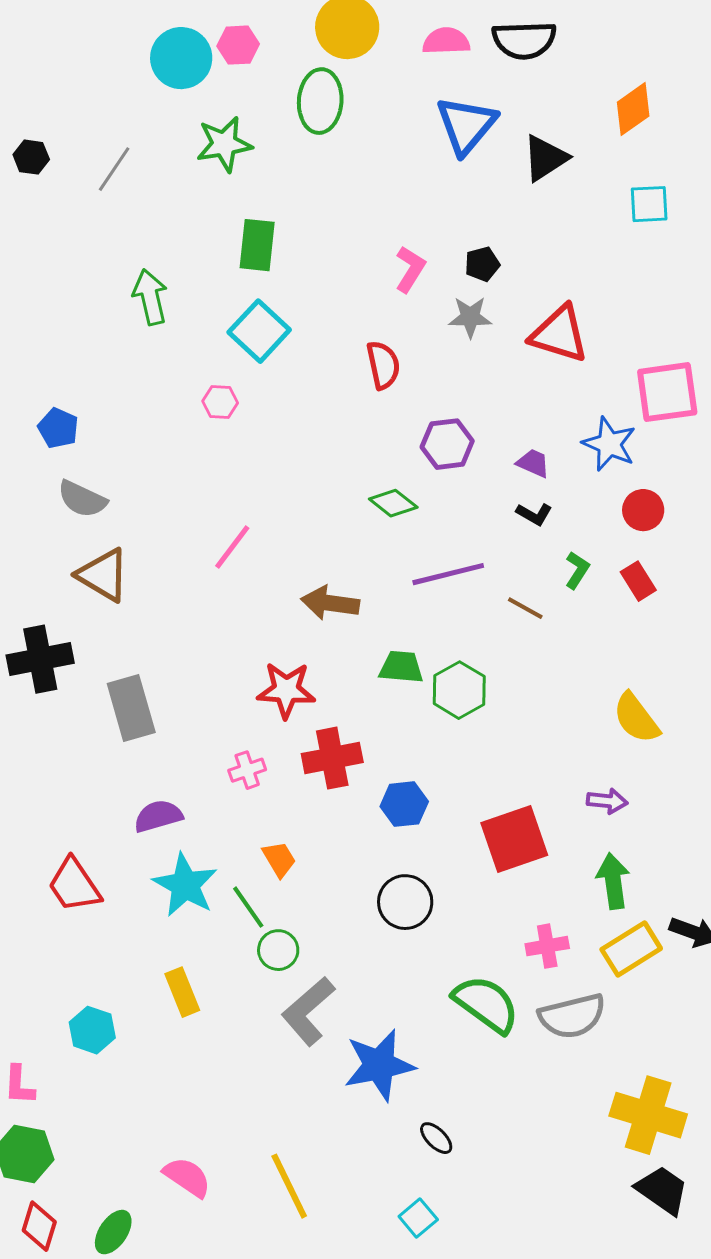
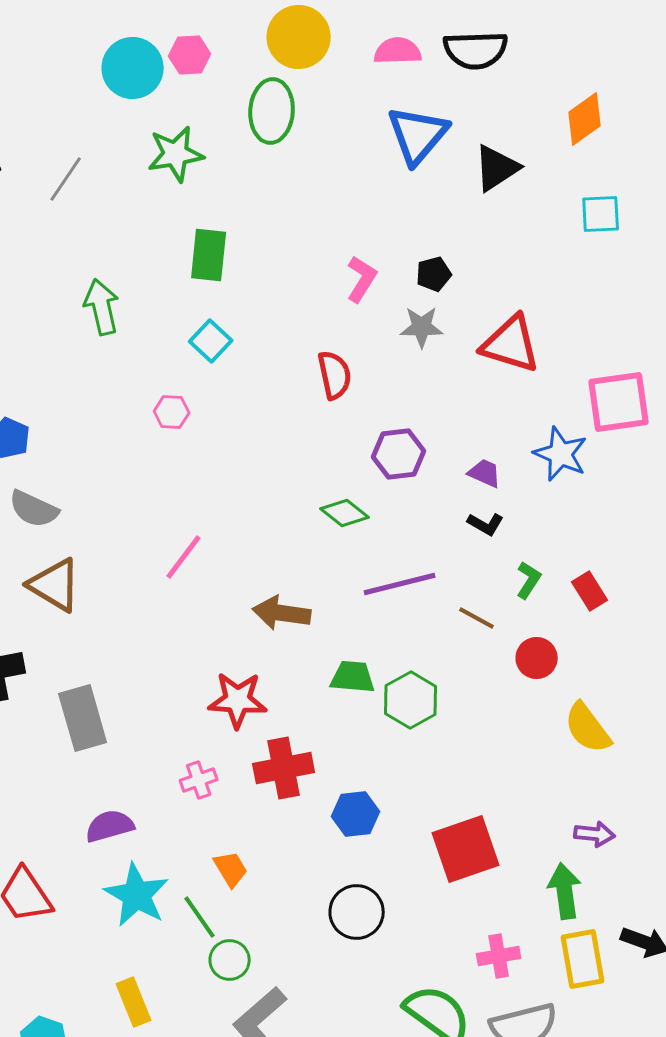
cyan square: (259, 331) -> (211, 341), size x0.7
red circle: (643, 510) -> (537, 658), moved
purple arrow: (607, 801) -> (595, 834), moved
yellow rectangle: (631, 949) -> (583, 959), turned -68

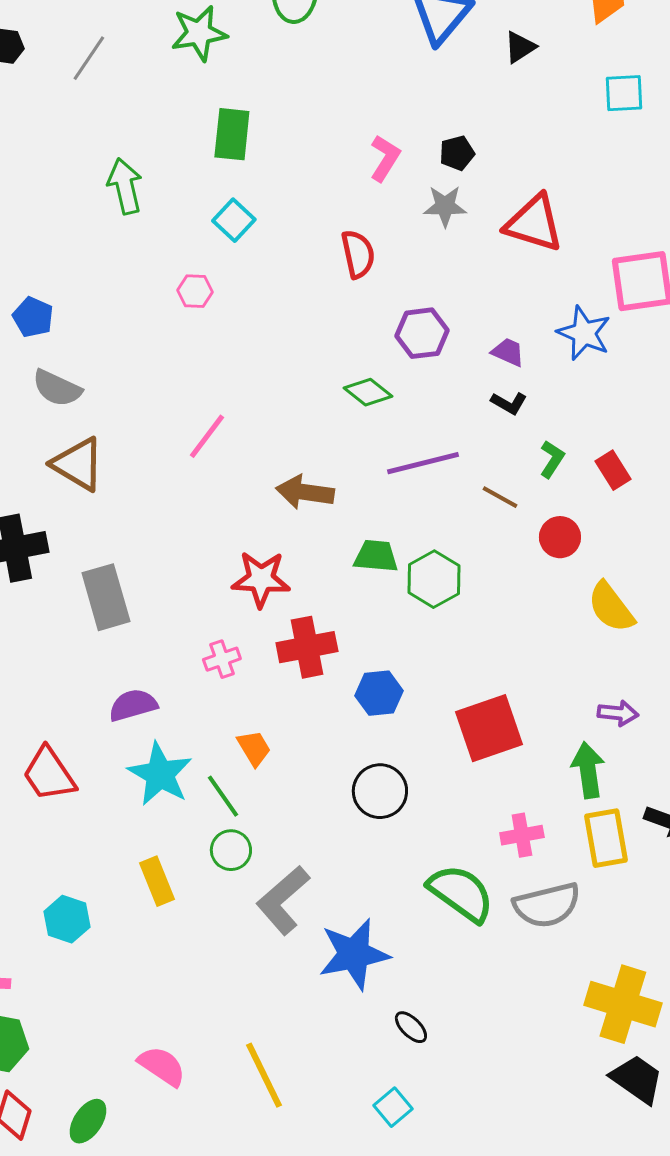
black triangle: (497, 168) -> (520, 47), size x0.7
green circle: (230, 960) -> (231, 850), moved

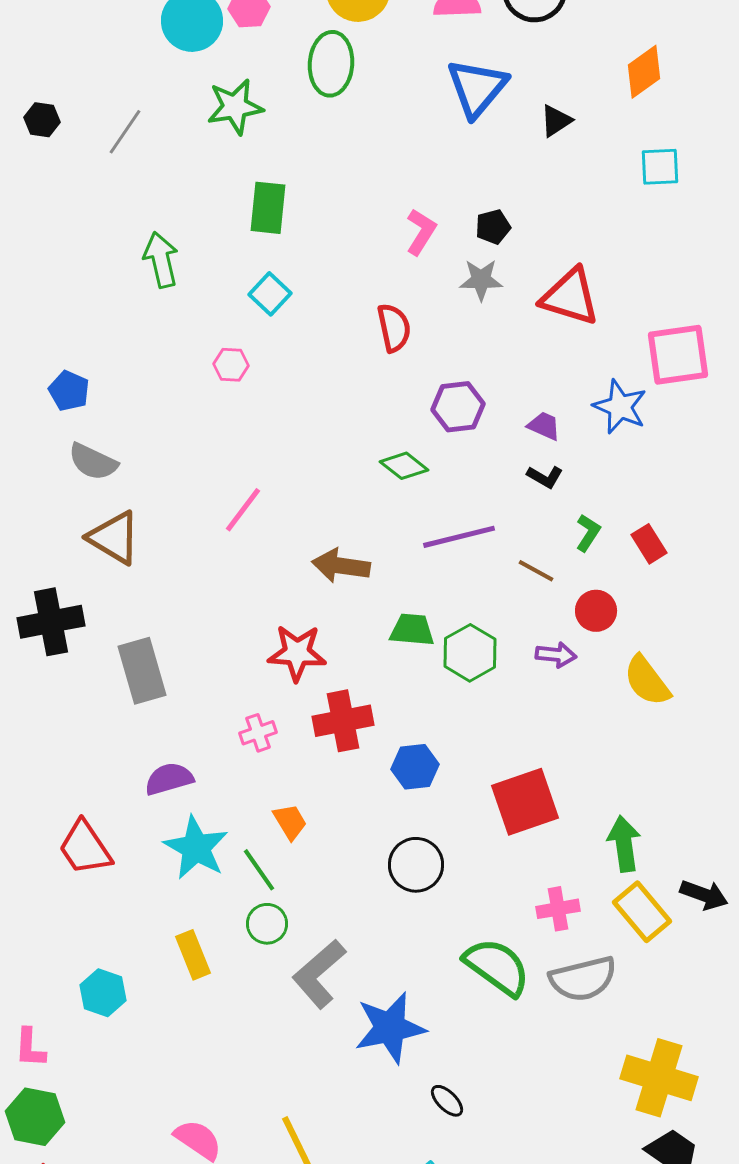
purple arrow: (618, 713) -> (556, 655), moved
yellow rectangle: (606, 838) -> (642, 912), turned -30

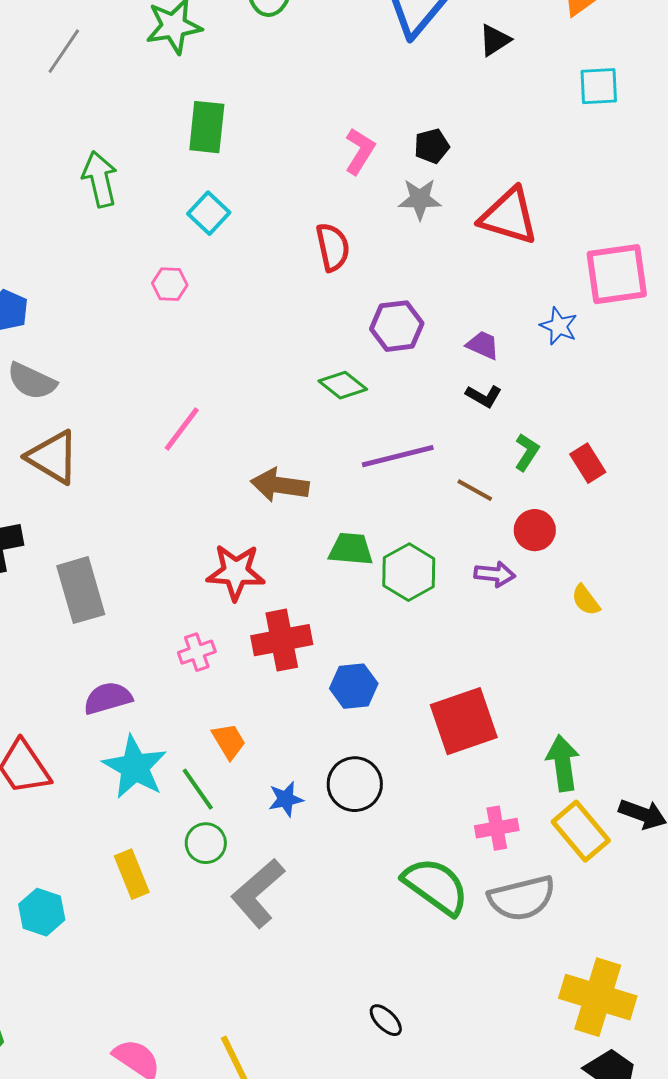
blue star: (620, 407) -> (559, 326), size x0.7
yellow semicircle: (647, 681) -> (586, 600), size x0.6
blue star: (390, 1028) -> (286, 799), moved, size x0.5

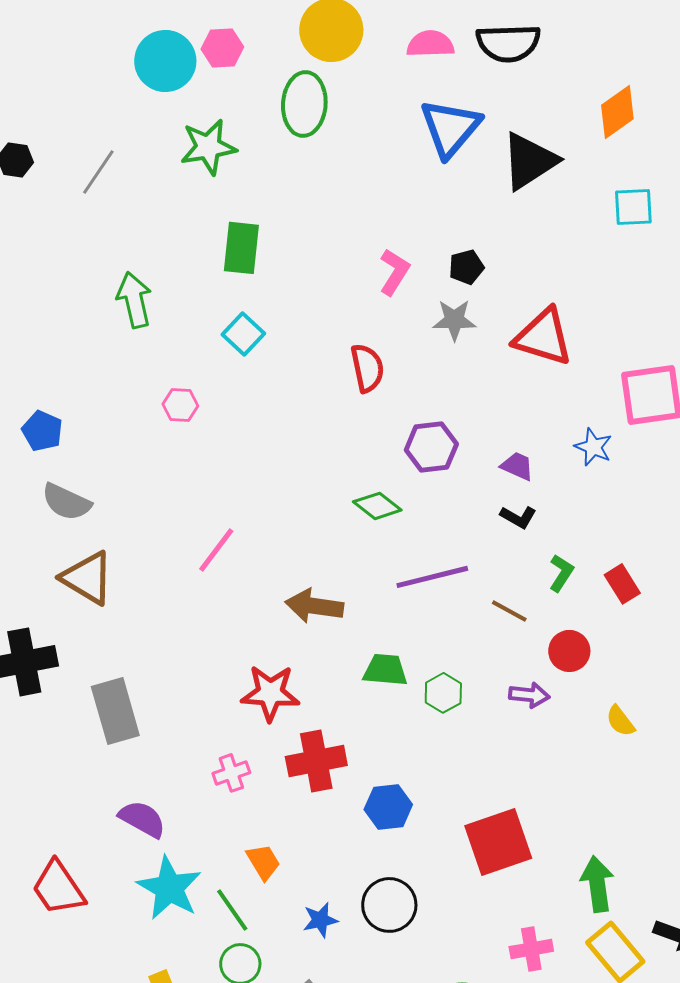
black triangle: (495, 40) -> (529, 161), size x1.8
pink hexagon: (170, 284) -> (180, 405), moved
green hexagon: (409, 572) -> (443, 693), size x0.7
purple semicircle: (108, 698) -> (142, 819), turned 45

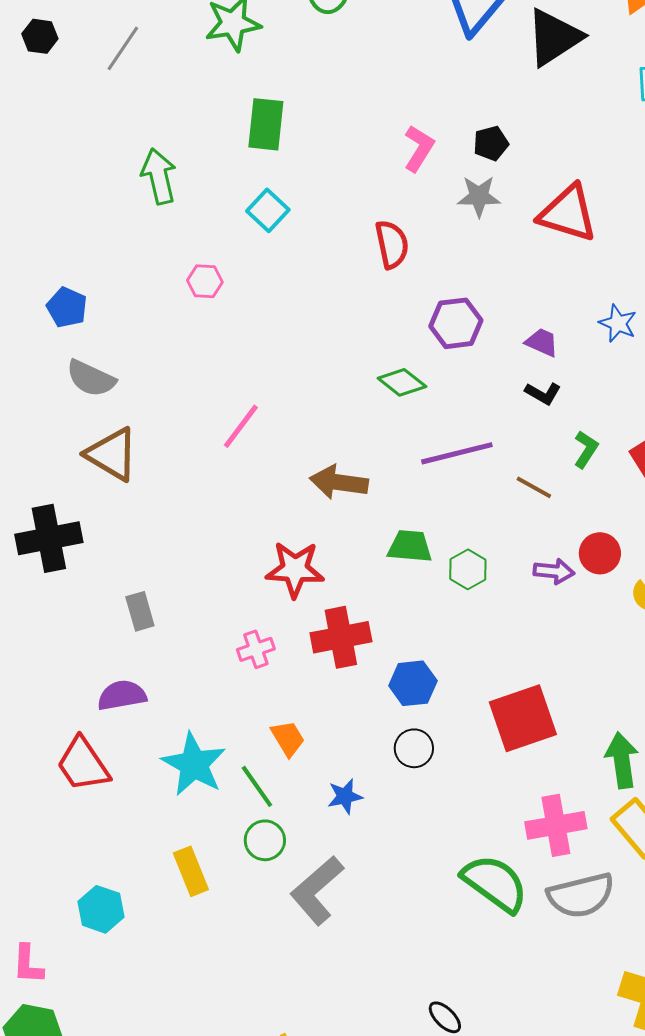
red circle: (569, 651) -> (600, 553), moved
gray rectangle: (115, 711) -> (140, 611), moved, size x0.6
purple semicircle: (142, 819) -> (122, 695), moved, turned -39
black circle: (389, 905) -> (414, 748), moved, size x0.7
pink cross: (531, 949) -> (556, 825), size x1.4

